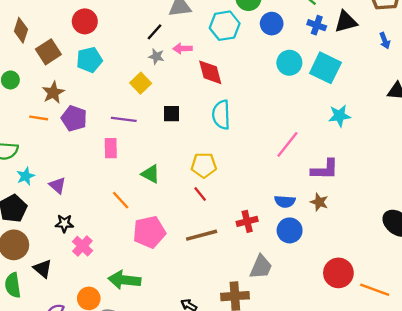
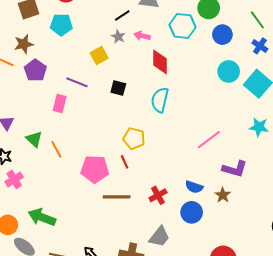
green triangle: (150, 174) -> (34, 139), moved
red cross: (247, 221) -> (158, 195), turned -30
pink pentagon: (149, 232) -> (95, 169), moved

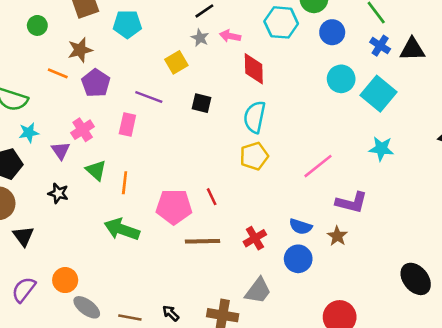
yellow pentagon: (134, 139) -> (254, 156), moved, turned -30
orange line: (56, 149) -> (125, 183), turned 36
pink cross: (14, 179) -> (83, 130), moved
green arrow: (42, 217) -> (122, 229), moved

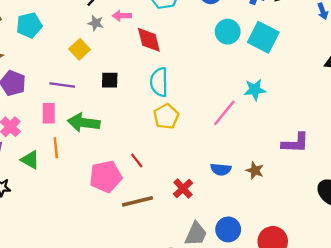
cyan star: (381, 149) -> (255, 90), moved
orange line: (125, 183) -> (56, 148), moved
purple L-shape: (352, 202) -> (295, 143), moved
green arrow: (122, 229) -> (84, 123), moved
blue circle: (298, 259) -> (228, 229), moved

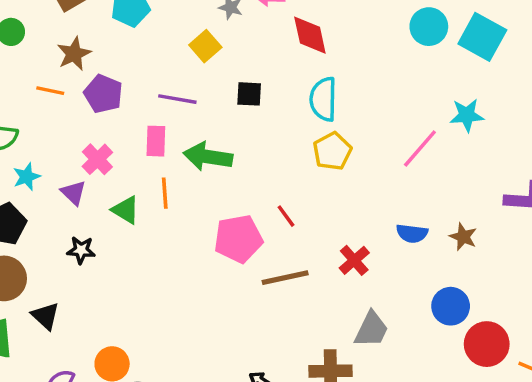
blue circle: (228, 229) -> (451, 306), moved

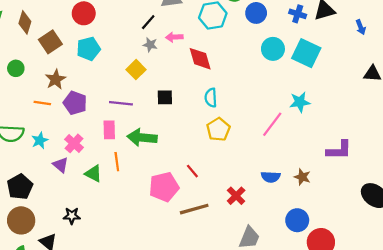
cyan semicircle: (323, 99) -> (211, 98), size x0.7
cyan star: (27, 177) -> (40, 140), moved
black star: (81, 250) -> (72, 216), moved

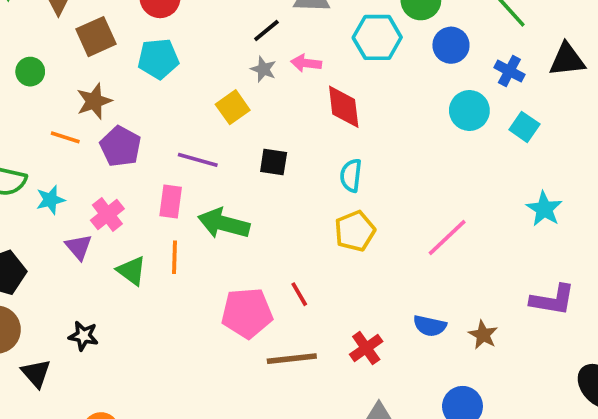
blue cross: (298, 14) -> (509, 71), moved
cyan square: (306, 53) -> (524, 127), size x0.6
cyan star: (300, 102) -> (544, 209), moved, turned 30

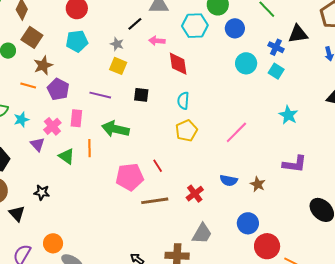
brown square: (96, 37) -> (32, 37), moved, turned -30
gray star: (263, 69) -> (117, 44), moved
blue cross: (509, 71) -> (276, 47), moved
yellow square: (233, 107) -> (118, 66), turned -30
pink rectangle: (171, 202) -> (76, 118), moved

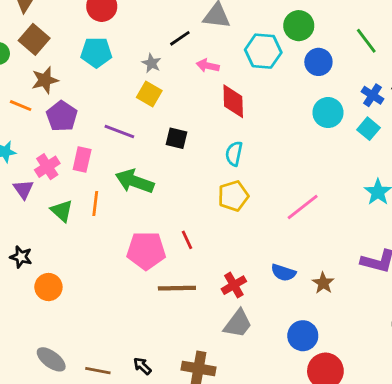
gray trapezoid: (202, 234) -> (238, 324), moved
orange circle: (53, 243) -> (48, 287), moved

